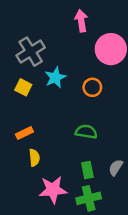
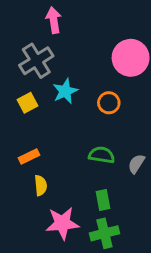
pink arrow: (81, 21) -> (54, 20), moved
yellow square: (23, 87) -> (28, 103), turned 35
gray semicircle: (116, 168) -> (136, 164), moved

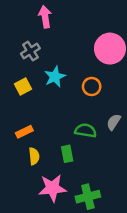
gray cross: (36, 61) -> (30, 51), size x0.7
gray semicircle: (136, 164) -> (114, 122), moved
green rectangle: (103, 200) -> (67, 154), moved

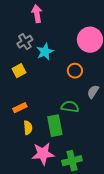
cyan star: (55, 77) -> (45, 52), moved
gray semicircle: (114, 122) -> (93, 92), moved
green rectangle: (67, 154) -> (55, 126), size x1.5

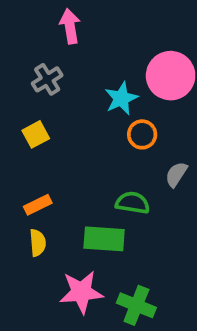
cyan star: (45, 52) -> (121, 98), moved
green rectangle: (55, 126) -> (104, 239), turned -75
yellow semicircle: (28, 128) -> (38, 243), moved
green cross: (72, 161) -> (136, 305), turned 36

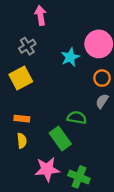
yellow square: (36, 134) -> (21, 78), size x1.5
orange circle: (142, 134) -> (102, 78), moved
orange rectangle: (38, 205) -> (22, 119), turned 32
green rectangle: (104, 239) -> (60, 138), turned 50

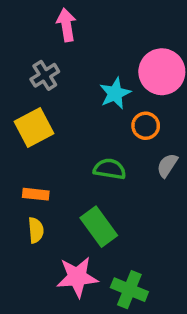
orange circle: (102, 78) -> (146, 126), moved
green semicircle: (77, 118) -> (110, 169), moved

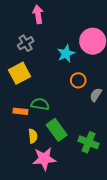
orange circle: (146, 126) -> (78, 80), moved
green semicircle: (110, 169) -> (40, 104), moved
yellow semicircle: (36, 230) -> (33, 136), moved
green cross: (129, 290) -> (89, 142), moved

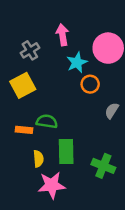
pink arrow: (38, 14) -> (62, 35), moved
orange circle: (78, 80) -> (90, 84), moved
green rectangle: (57, 130) -> (66, 151), turned 35

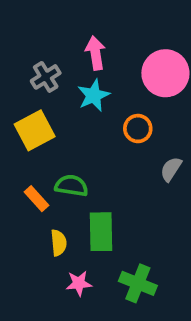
cyan star: (77, 62) -> (94, 95), moved
orange rectangle: (24, 130) -> (36, 199), turned 42
green cross: (103, 166) -> (138, 283), moved
pink star: (52, 185) -> (79, 283), size x0.6

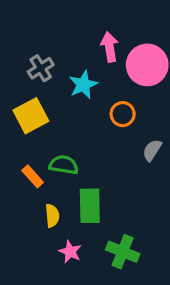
pink arrow: (95, 53) -> (110, 47), moved
pink star: (79, 283) -> (70, 252), turned 30

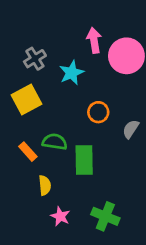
orange circle: (123, 114) -> (98, 112), moved
green rectangle: (90, 206) -> (84, 160), moved

